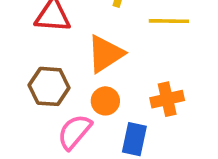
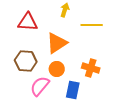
orange cross: (167, 99) -> (91, 68), turned 30

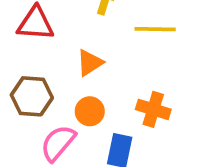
orange triangle: (57, 43) -> (90, 63), size x0.7

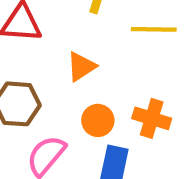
orange circle: (90, 111) -> (98, 120), moved

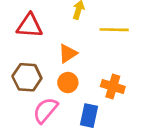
orange circle: (98, 120) -> (68, 83), moved

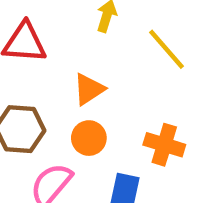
yellow line: (114, 30) -> (167, 49), turned 48

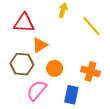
orange triangle: (89, 89) -> (40, 45), moved

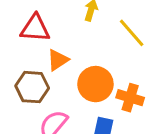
orange circle: (55, 68) -> (95, 84), moved, size x1.5

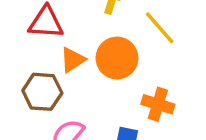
orange circle: (95, 84) -> (117, 58), moved

